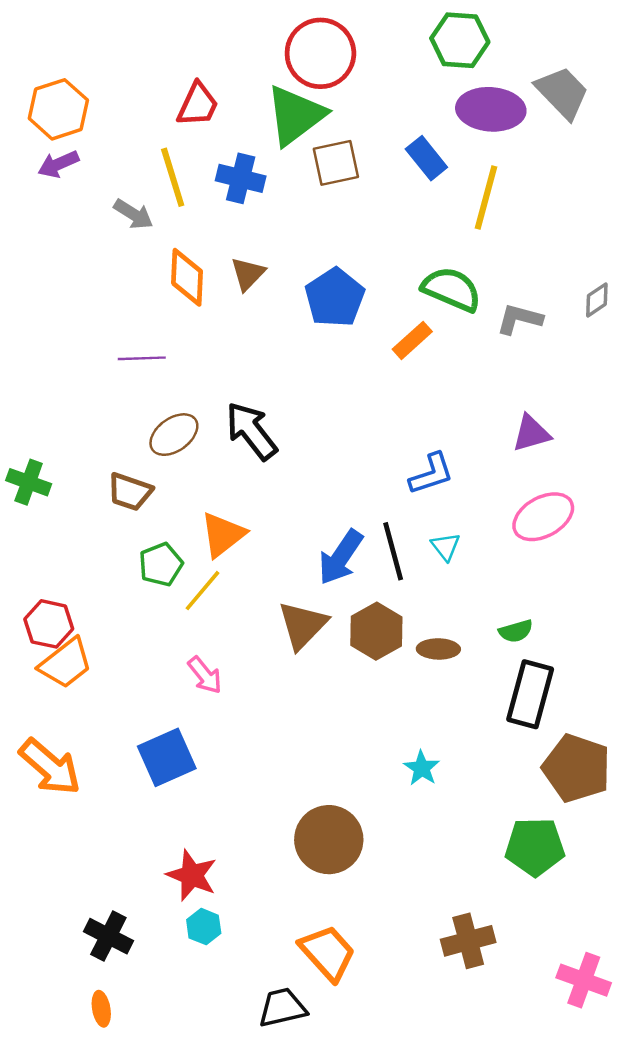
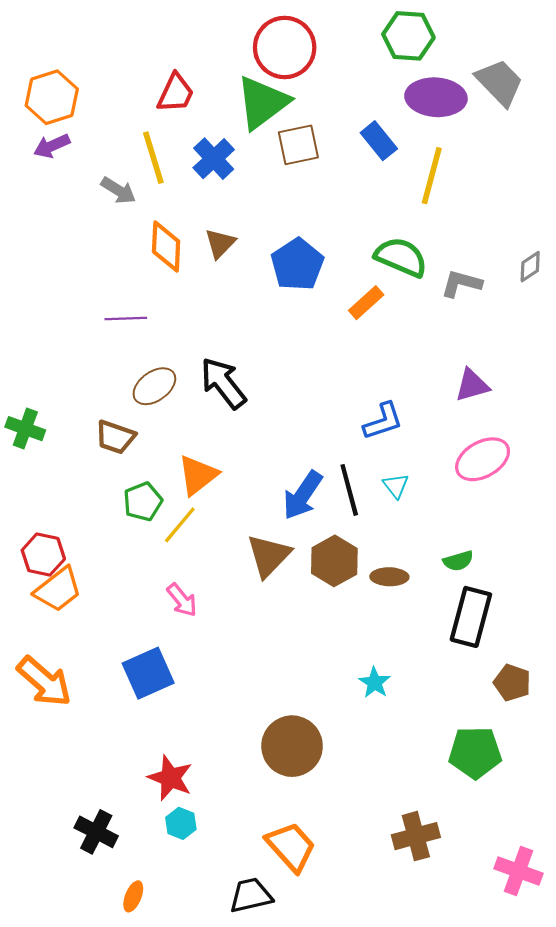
blue cross: (241, 178) -> (214, 159), turned 33
brown pentagon: (577, 768) -> (512, 683), size x0.6
orange ellipse: (101, 1009) -> (133, 896), moved, turned 32

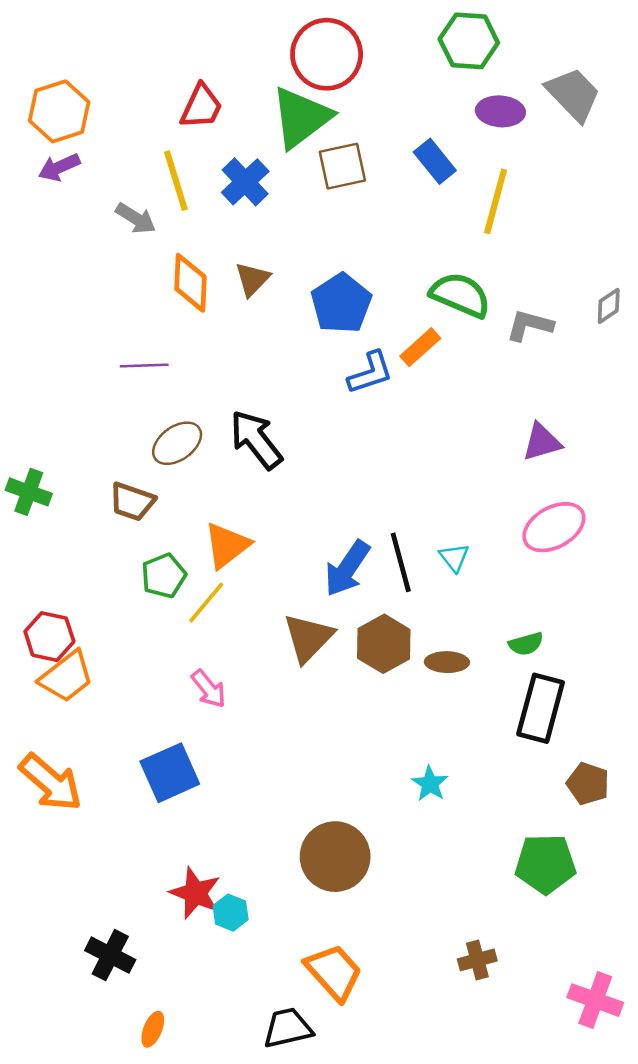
purple ellipse: (436, 97) -> (500, 111), size x0.7
blue L-shape: (383, 421) -> (370, 373), moved
cyan hexagon: (181, 823) -> (231, 913), moved
brown cross: (416, 836) -> (477, 960), size x0.7

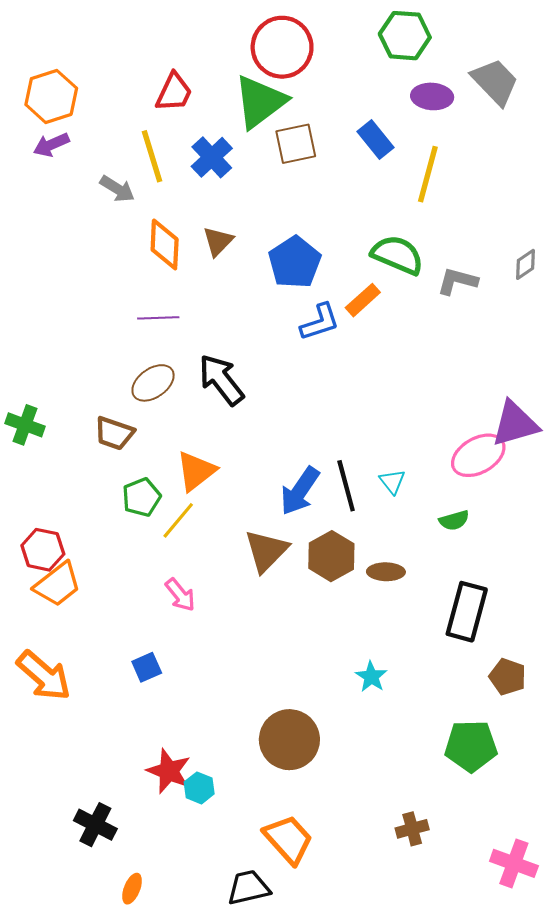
purple line: (144, 365) -> (158, 318), moved
purple triangle: (542, 442) -> (515, 424), moved, size x1.4
green semicircle: (526, 644) -> (454, 520), moved
blue square: (170, 773) -> (147, 667), size x0.6

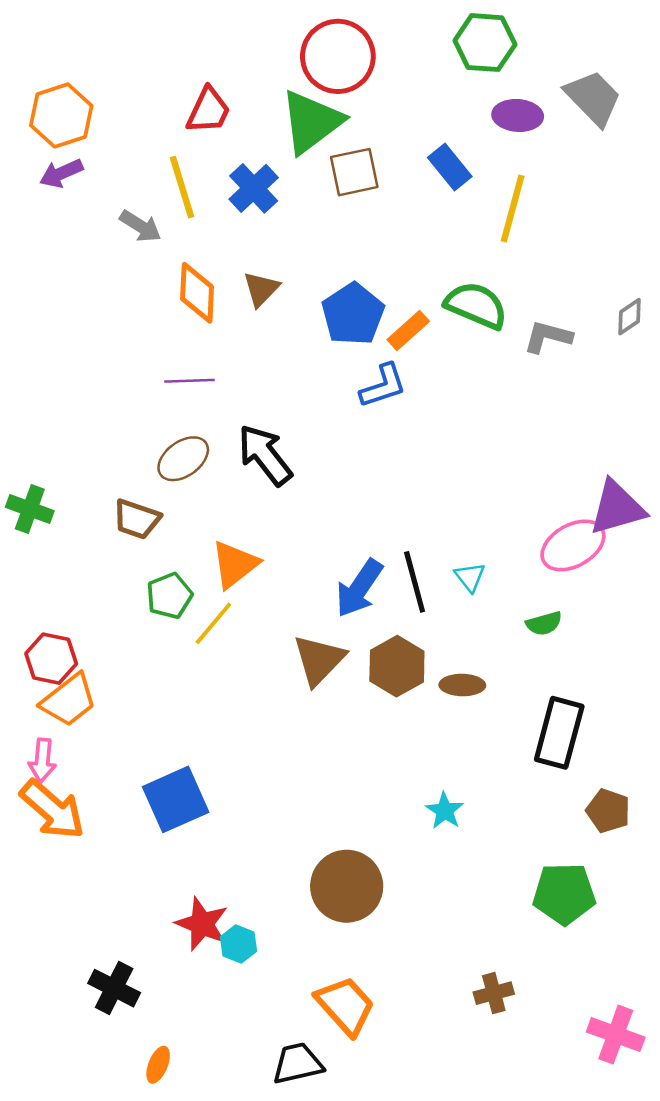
orange rectangle: (363, 300) -> (408, 330), moved
pink arrow: (180, 595) -> (42, 760), moved, turned 44
blue square: (147, 667) -> (176, 799), size x1.8

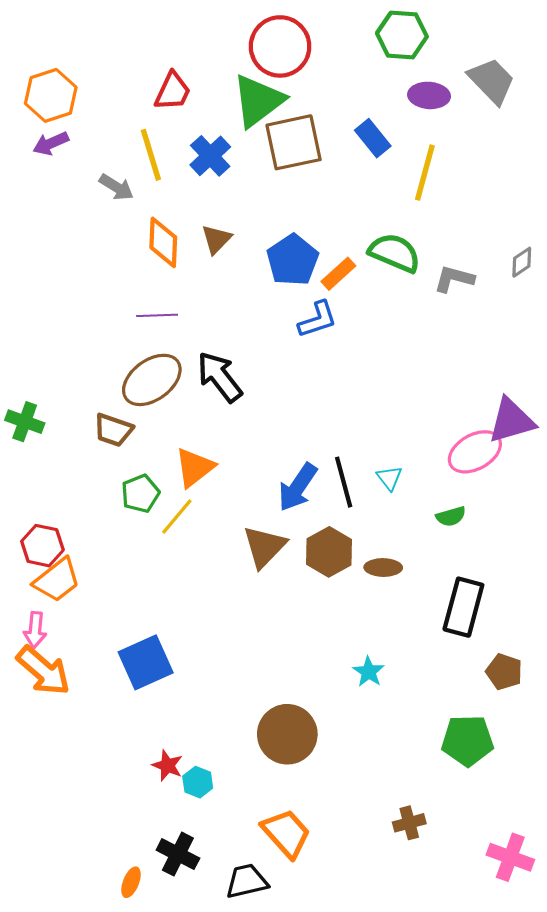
brown square: (354, 172) -> (294, 142), size x1.4
brown ellipse: (183, 459) -> (152, 380), size x1.4
red star: (202, 924) -> (167, 766), size x0.7
black cross: (114, 988) -> (178, 854), moved

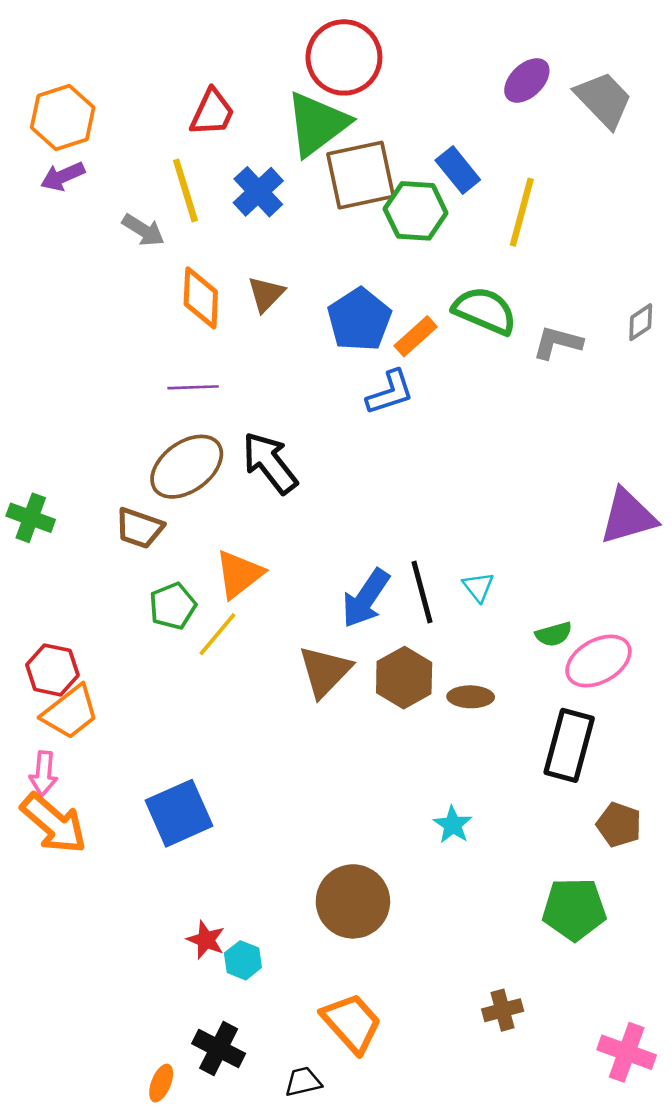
green hexagon: (402, 35) -> (416, 211), moved
purple ellipse: (429, 95) -> (527, 80), moved, turned -48
pink ellipse: (475, 452) -> (598, 661), moved
black trapezoid: (247, 881) -> (303, 1082), size x0.7

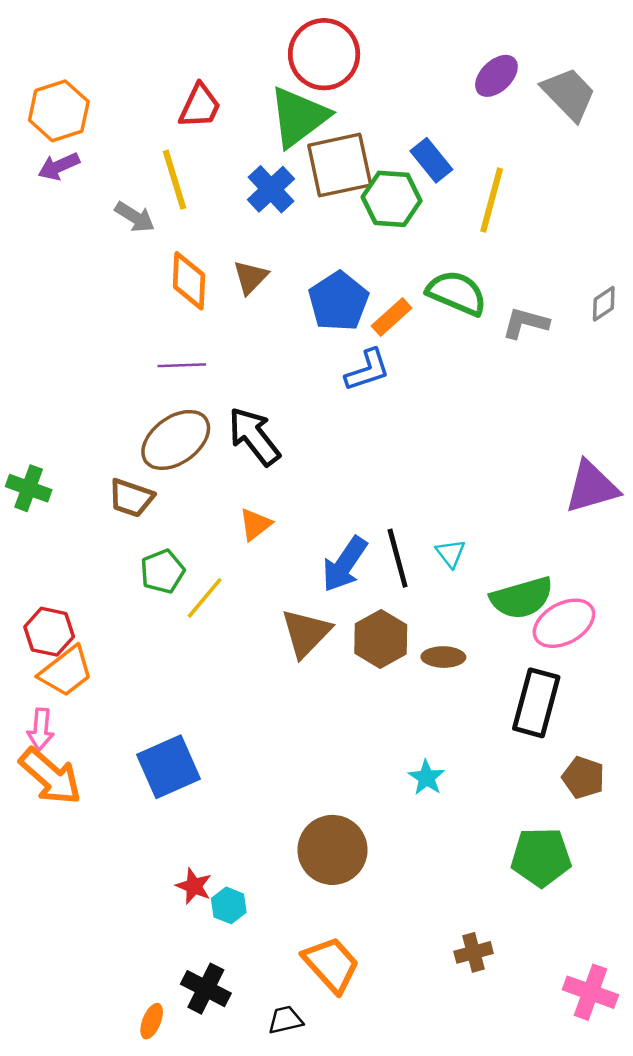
blue cross: (258, 192) -> (271, 189), moved
orange triangle: (239, 574) -> (255, 524), moved, size x0.7
green semicircle: (554, 634) -> (522, 598), size x1.8

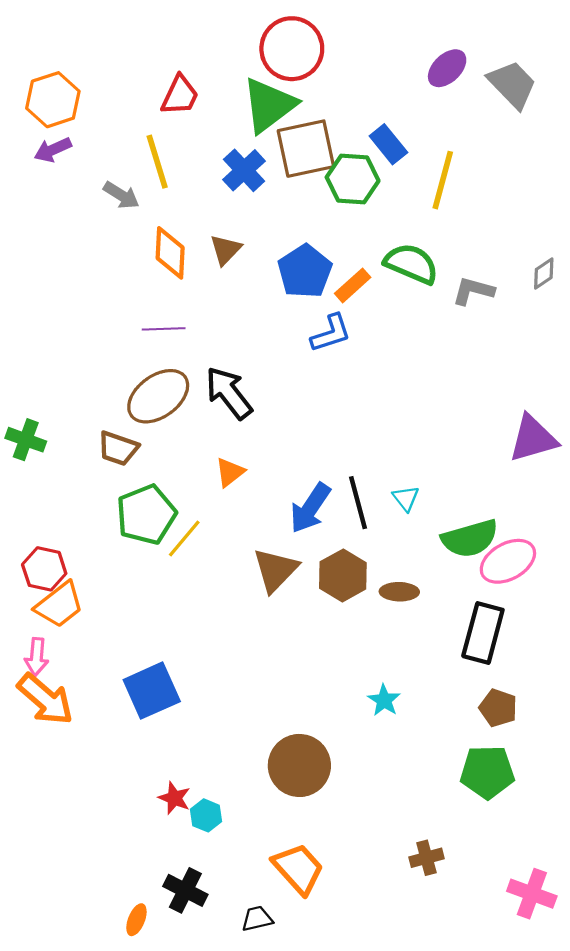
green pentagon: (162, 571) -> (146, 515), size x1.5
brown pentagon: (583, 778) -> (498, 708), moved

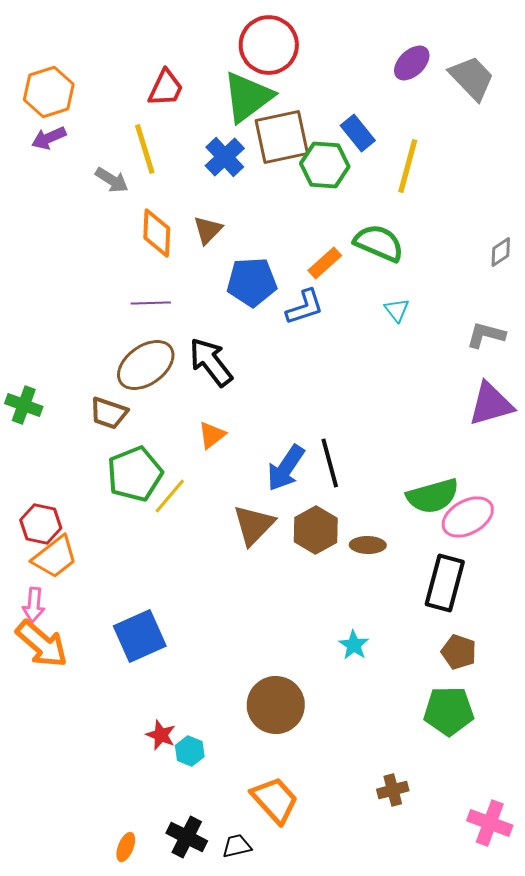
blue pentagon: (305, 271) -> (252, 282), moved, turned 30
gray L-shape: (473, 291) -> (486, 335), moved
cyan triangle: (406, 498) -> (397, 310), moved
black cross: (185, 890) -> (187, 837), moved

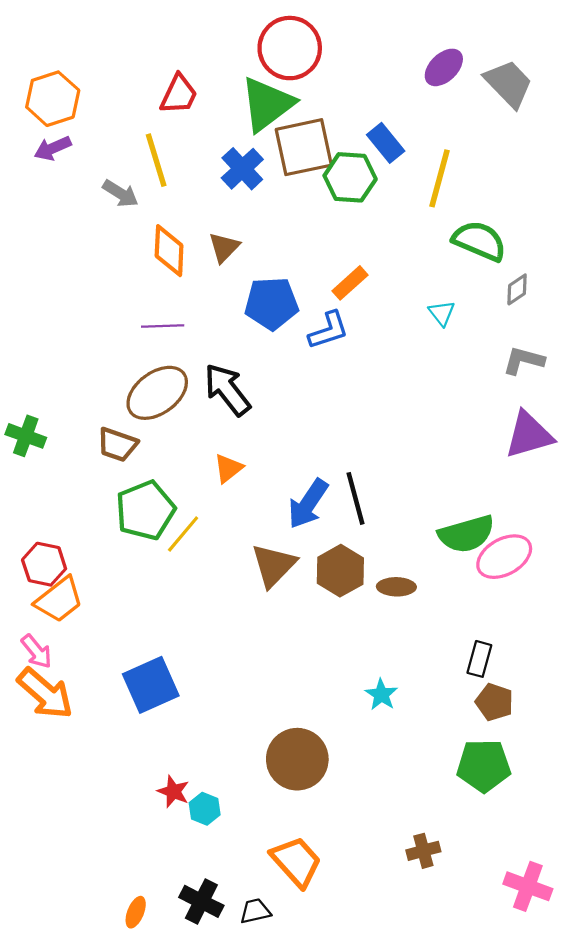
green semicircle: (379, 243) -> (479, 241), moved
gray diamond: (501, 252) -> (517, 289), moved
cyan triangle: (397, 310) -> (442, 313), moved
black rectangle: (445, 583) -> (479, 659), moved, size x0.6
pink arrow: (34, 605) -> (37, 651), turned -44

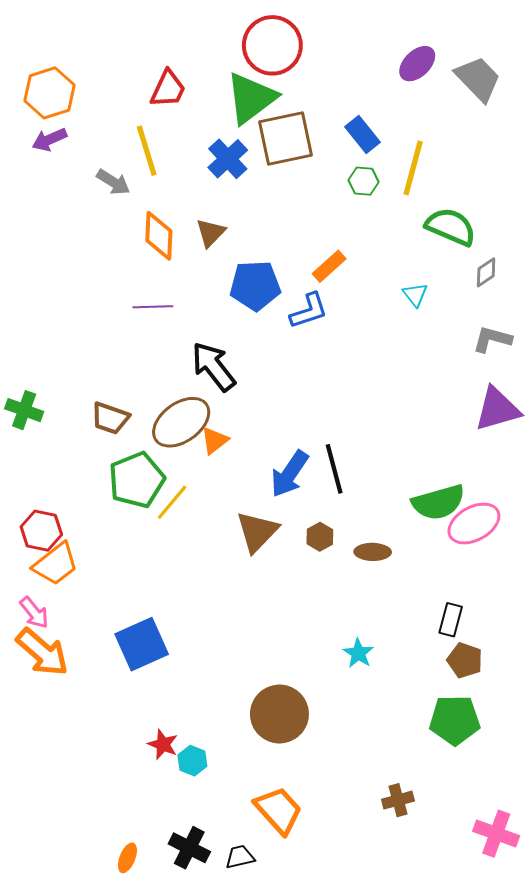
green hexagon: (350, 177) -> (364, 181), moved, size x0.6
brown ellipse: (157, 393) -> (181, 422), moved
brown hexagon: (340, 571) -> (320, 537), size x0.6

